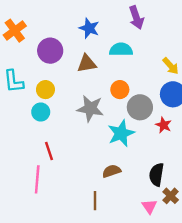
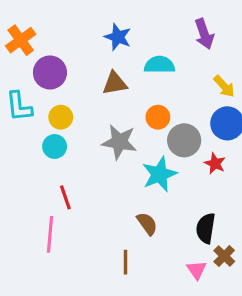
purple arrow: (136, 18) -> (204, 34), moved
purple circle: (50, 51) -> (50, 72), moved
brown semicircle: (112, 171) -> (147, 224), turned 72

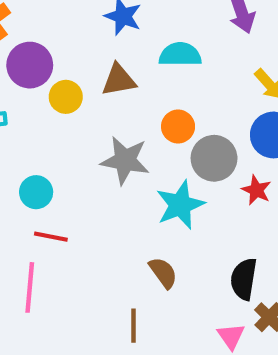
yellow circle: (61, 117) -> (66, 97), moved
cyan circle: (55, 147) -> (36, 192), moved
red line: (65, 197) -> (51, 237), turned -60

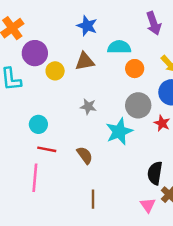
orange circle: (178, 126) -> (135, 69), moved
gray star: (125, 160) -> (88, 107), size x0.6
brown semicircle: (163, 273) -> (85, 155), moved

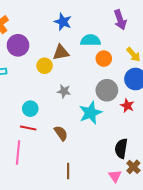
yellow circle: (55, 71) -> (45, 66), moved
cyan circle: (38, 124) -> (30, 109), moved

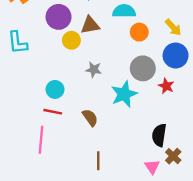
purple circle: (18, 45) -> (59, 17), moved

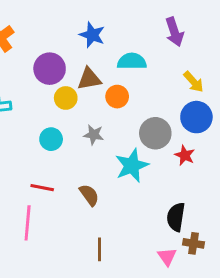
orange circle: (139, 32) -> (117, 97), moved
cyan circle: (55, 89) -> (51, 139), moved
brown cross: (173, 156) -> (194, 243), turned -35

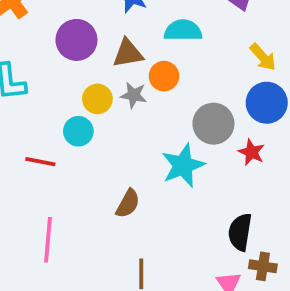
yellow circle: (66, 98) -> (97, 99), moved
gray star: (94, 135) -> (134, 95), moved
red line: (42, 188) -> (40, 162), moved
brown semicircle: (89, 195) -> (128, 204), turned 65

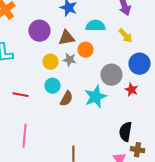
yellow arrow: (263, 57) -> (125, 36), moved
cyan circle: (78, 131) -> (52, 86), moved
brown semicircle: (128, 204) -> (66, 99), moved

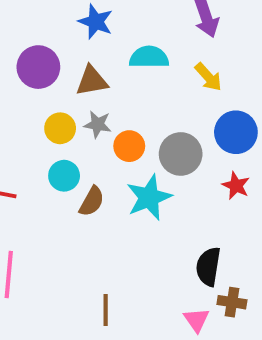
orange circle: (85, 50) -> (129, 146), moved
red star: (131, 90) -> (236, 186), moved

